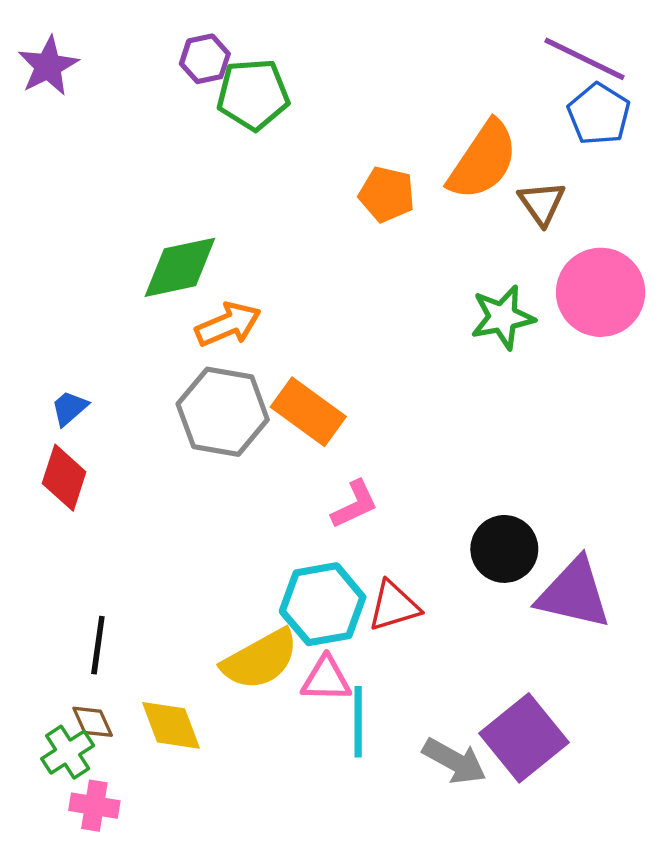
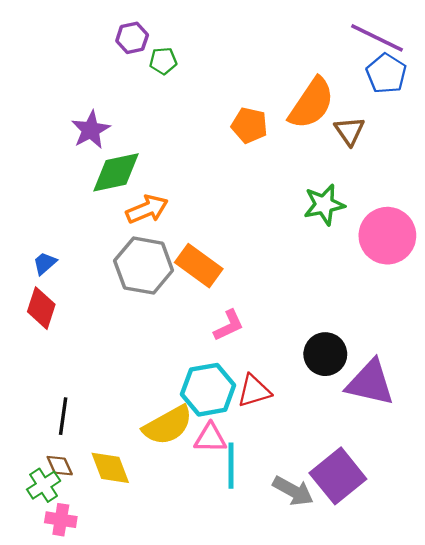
purple star: (48, 66) -> (91, 130), moved
green pentagon: (253, 94) -> (163, 61), size x0.6
pink circle: (601, 292) -> (387, 236), moved

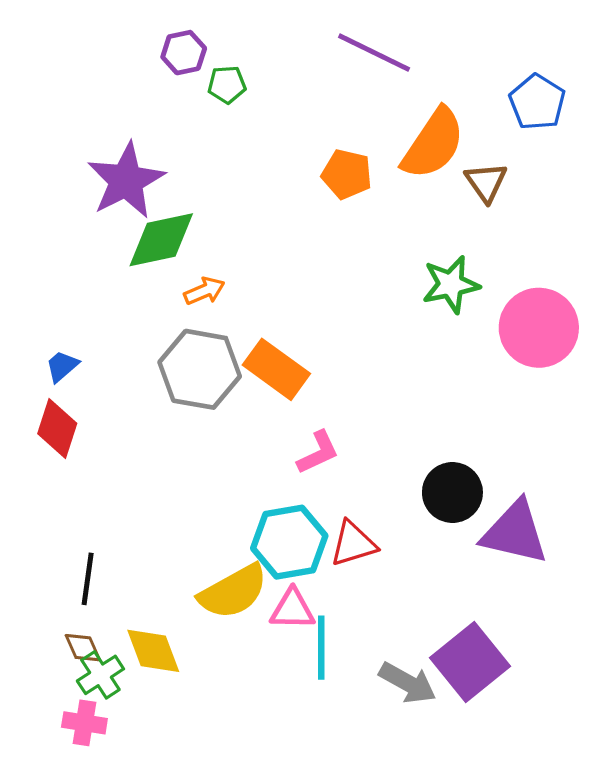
purple line: (377, 38) -> (374, 53), moved
purple star: (91, 130) -> (126, 181), size x1.4
orange arrow: (147, 209) -> (204, 291), size x0.7
green cross: (44, 485) -> (100, 675), moved

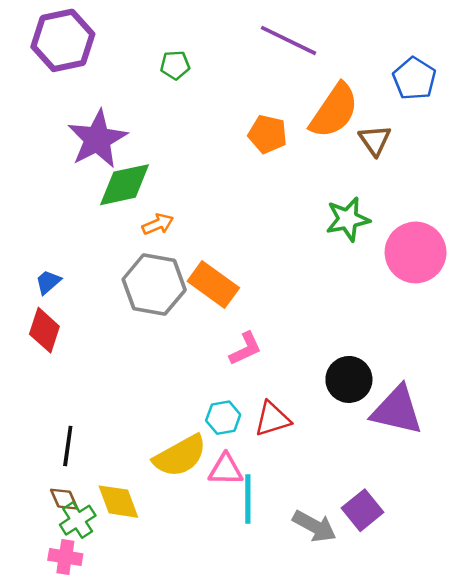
purple hexagon: (184, 53) -> (63, 40), moved, size x1.8
cyan hexagon: (289, 542) -> (223, 418), size x0.6
purple square: (470, 662) -> (363, 510), size x0.7

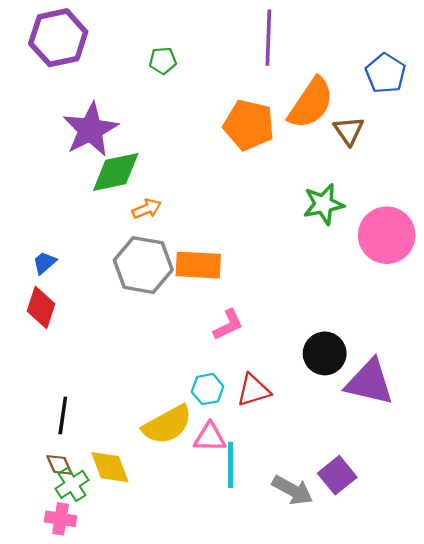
purple line: (289, 40) -> (268, 38), turned 66
orange pentagon: (268, 134) -> (249, 125), size x1.4
orange rectangle: (213, 285) -> (198, 265), turned -33

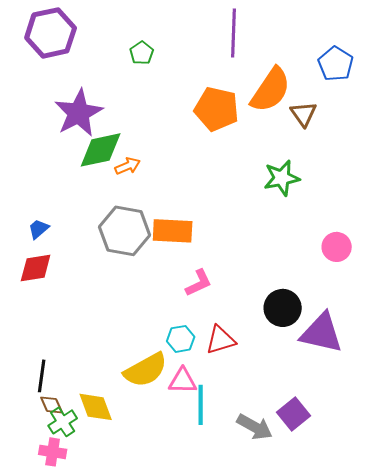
green pentagon: (163, 61) -> (142, 53), turned -30
orange arrow: (147, 209) -> (128, 166), moved
pink circle: (387, 235) -> (337, 247), moved, size x0.6
red diamond: (41, 308) -> (36, 268), turned 63
black line: (63, 415) -> (42, 376), moved

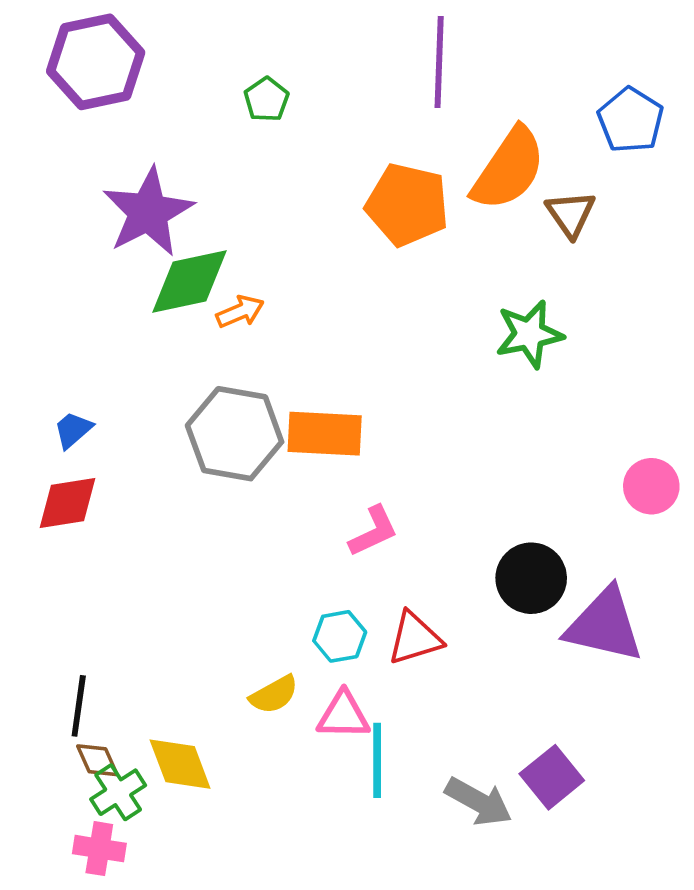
pink circle: (337, 247) -> (651, 486), moved
yellow semicircle: (146, 370) -> (274, 695), size x0.6

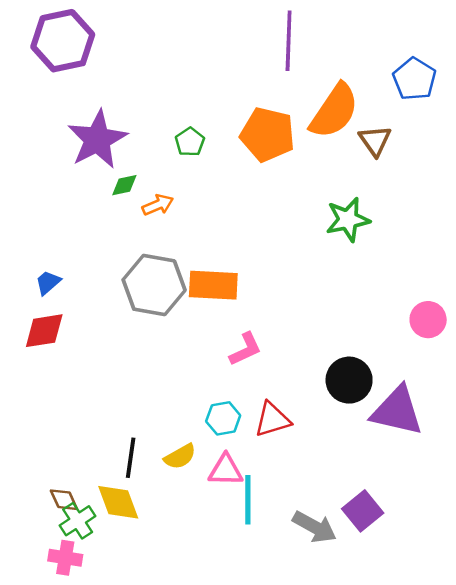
green pentagon: (266, 99) -> (190, 142), moved
green diamond: (189, 282) -> (124, 185), size x0.5
black line: (79, 706) -> (131, 458), moved

